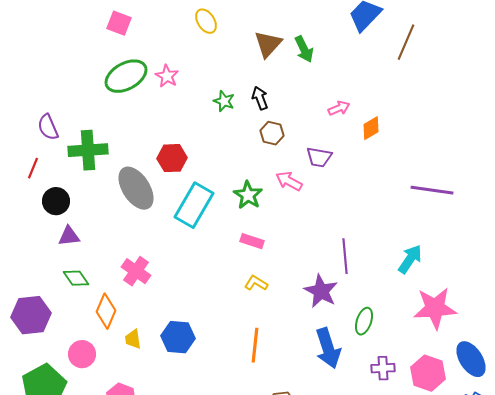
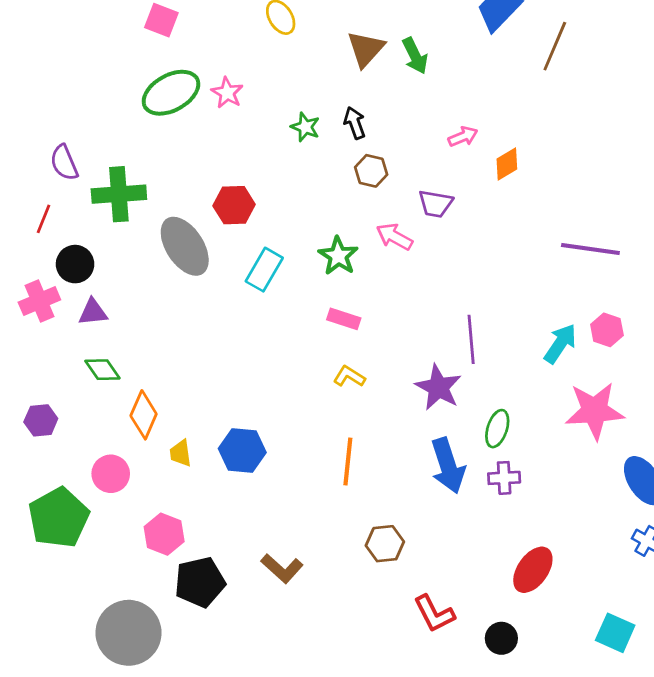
cyan rectangle: (194, 205) -> (264, 270), size x0.7
pink cross: (136, 271) -> (39, 301), moved, turned 32
purple hexagon: (31, 315) -> (41, 420), size x0.6
purple cross: (383, 368) -> (504, 478), moved
pink hexagon: (428, 373) -> (607, 330), moved, size x0.7

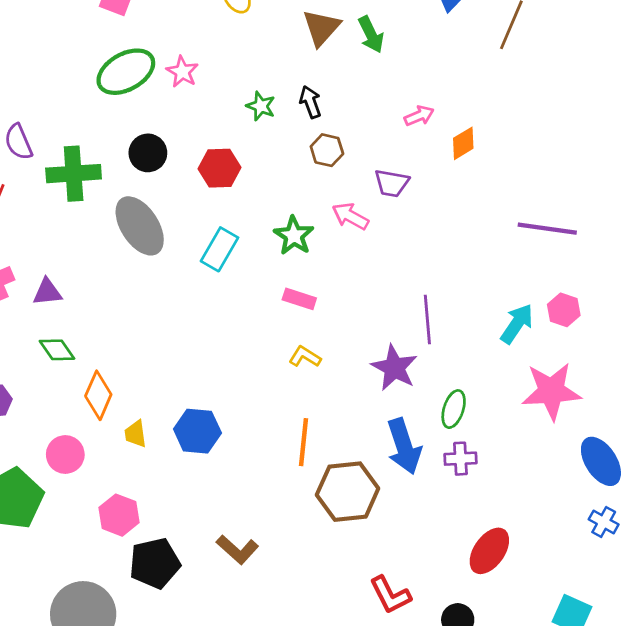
red hexagon: (234, 205) -> (219, 168), moved
black circle: (75, 264) -> (148, 153), moved
brown hexagon: (385, 544) -> (348, 492), moved, size x1.6

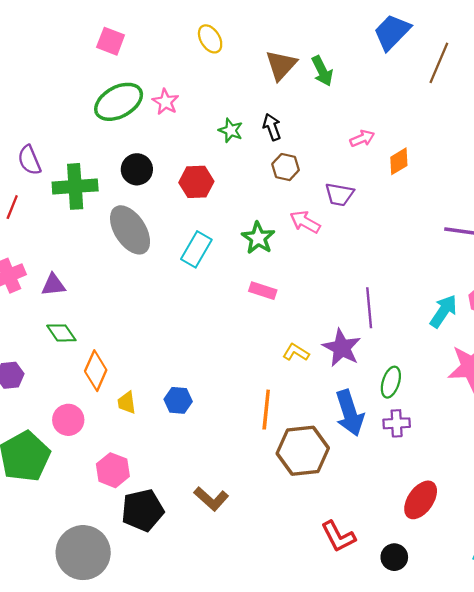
yellow L-shape: (305, 357) -> (296, 352), moved
blue hexagon: (197, 431) -> (178, 400), size x0.7

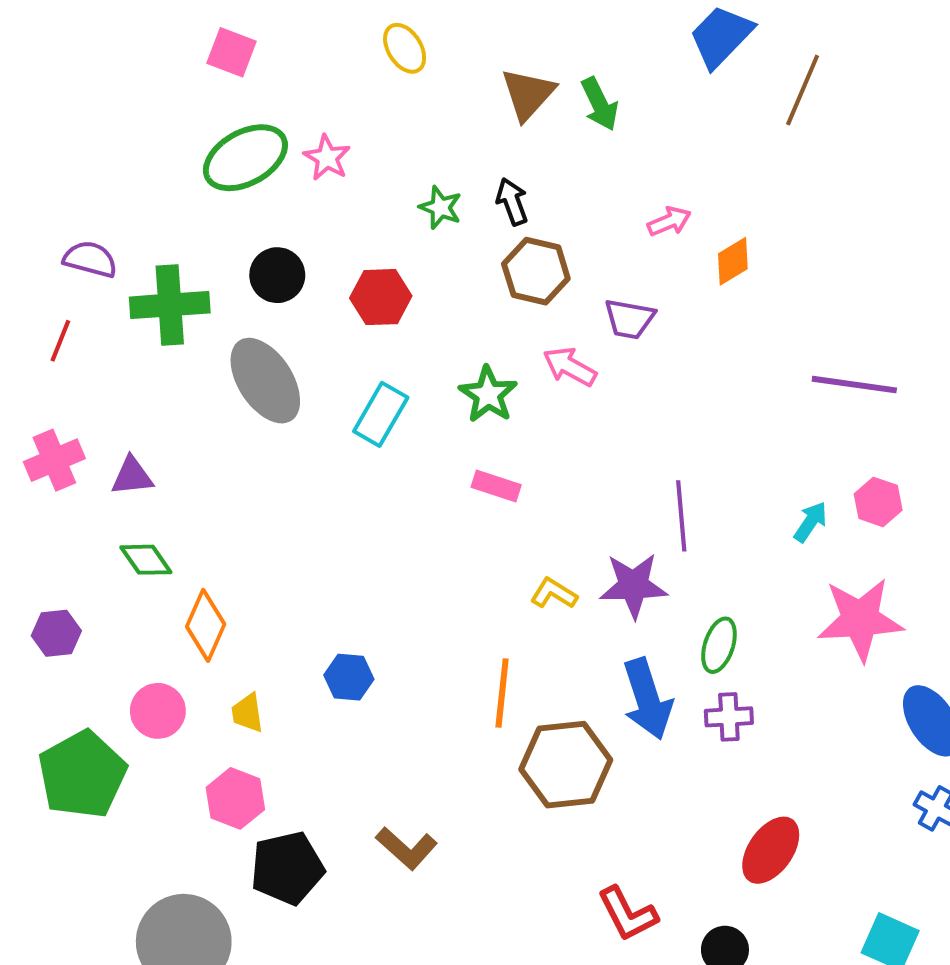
purple semicircle: (29, 160) -> (90, 259), turned 128
brown hexagon: (286, 167) -> (536, 271), size x1.4
cyan arrow: (443, 311) -> (811, 522), size x0.7
purple star: (342, 348) -> (633, 586), turned -30
yellow trapezoid: (127, 403) -> (247, 713), moved

